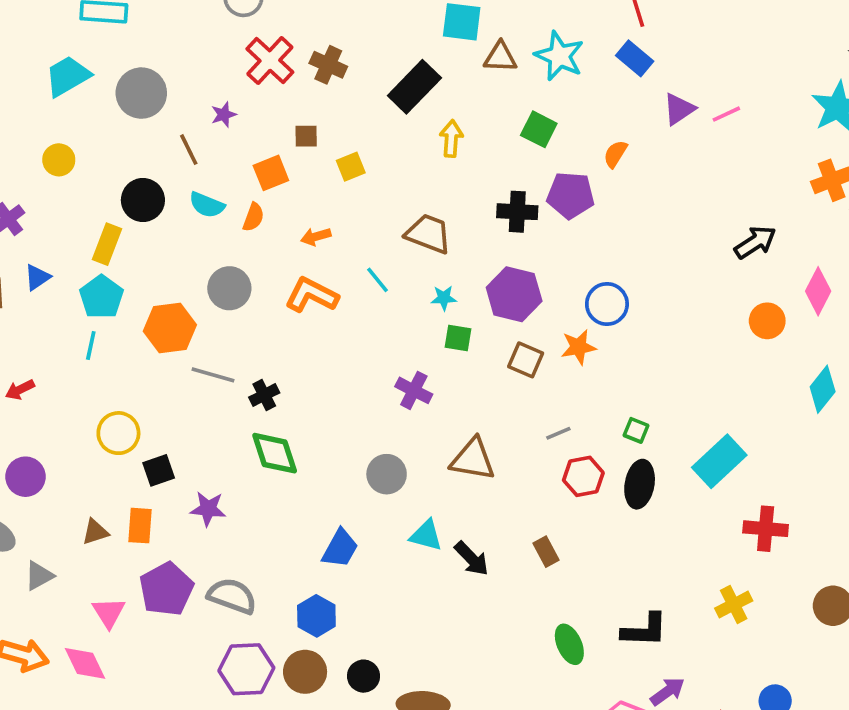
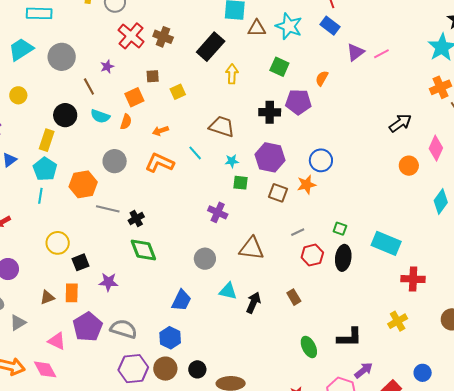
cyan rectangle: (719, 461) -> (386, 243), turned 68
black arrow: (472, 559) -> (253, 303), turned -110
pink triangle: (109, 612) -> (57, 341), turned -30

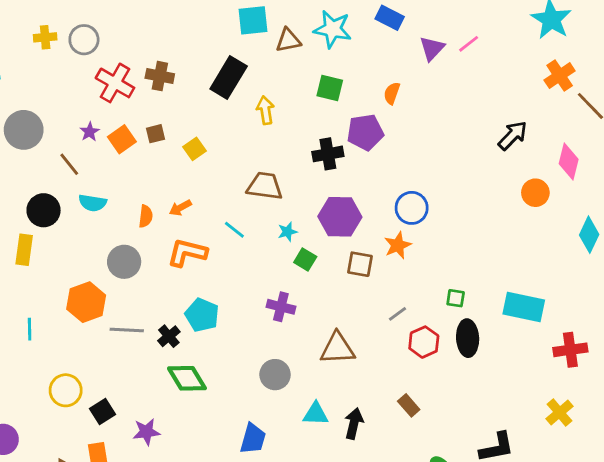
orange square: (134, 97) -> (122, 139), moved
orange semicircle: (126, 122) -> (146, 216), moved
cyan pentagon: (45, 169) -> (202, 315), moved
green square: (240, 183) -> (305, 260), turned 35

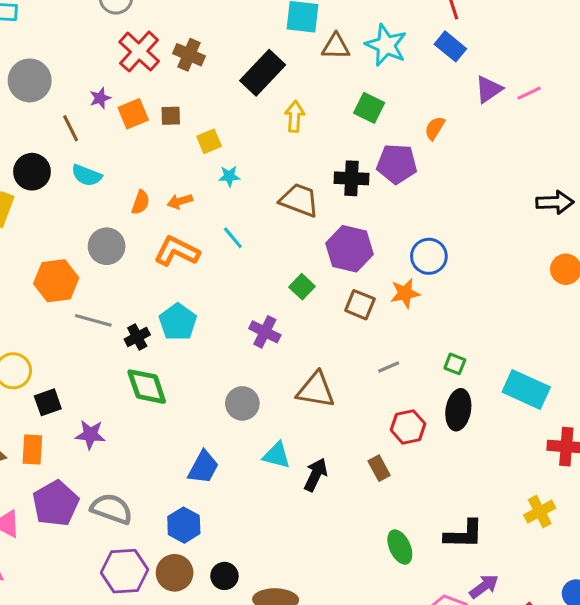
black arrow: (513, 136) -> (555, 202), turned 32
brown trapezoid: (265, 186) -> (299, 200), moved
cyan star: (287, 232) -> (229, 176), moved
red hexagon: (424, 342) -> (408, 427), moved

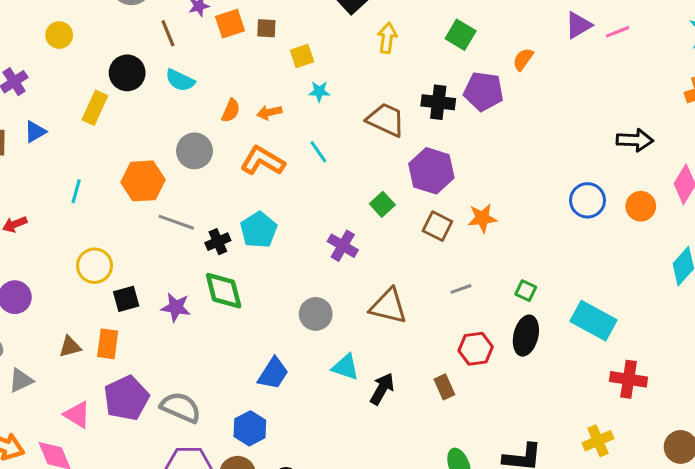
blue circle: (429, 256) -> (588, 200), moved
purple star: (90, 435) -> (176, 307), moved

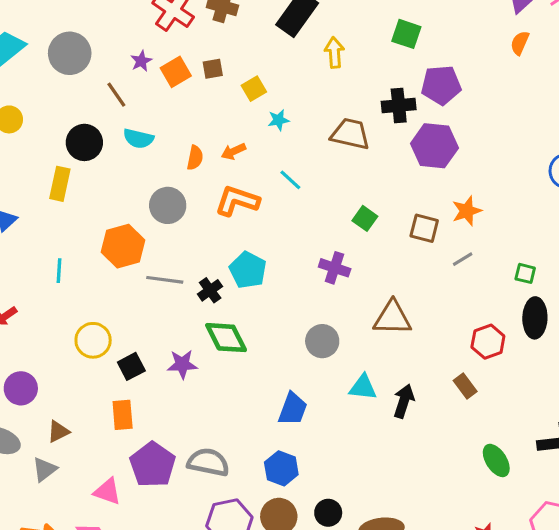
orange semicircle: (523, 59) -> (520, 43), moved
purple hexagon: (431, 171) -> (434, 146), moved
gray line: (461, 289) -> (463, 259), moved
brown triangle: (70, 347) -> (58, 432), moved

